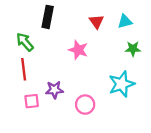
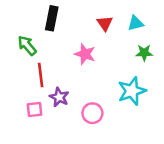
red line: (24, 69) -> (41, 75), moved
purple star: (54, 90) -> (59, 97), turned 30

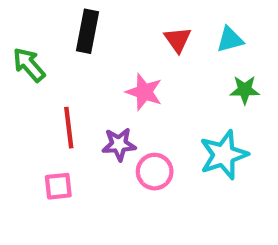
green arrow: (27, 45) -> (29, 65), moved
purple star: (59, 97) -> (119, 144), moved, turned -30
pink circle: (92, 113) -> (155, 172), moved

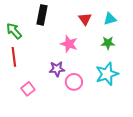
green star: (245, 90) -> (108, 43), moved
red line: (69, 128) -> (14, 57), moved
pink square: (58, 186) -> (28, 89), turned -32

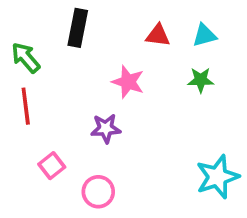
red triangle: (85, 19) -> (158, 35), turned -48
cyan star: (107, 74) -> (217, 177), moved
pink circle: (74, 82) -> (98, 192), moved

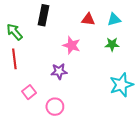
cyan star: (217, 177) -> (121, 85), moved

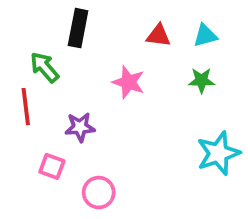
green arrow: (14, 32) -> (44, 67), moved
purple star: (59, 71) -> (80, 127), moved
pink square: (29, 92) -> (52, 166), turned -32

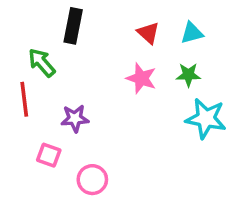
red triangle: (158, 36) -> (148, 33), turned 35
pink star: (129, 82) -> (141, 78), moved
cyan star: (218, 153) -> (206, 118), moved, turned 30

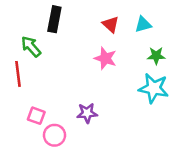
green star: (188, 75) -> (156, 56), moved
purple star: (75, 118) -> (87, 113), moved
pink circle: (92, 180) -> (54, 135), moved

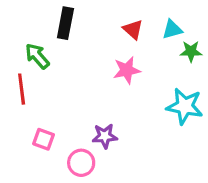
green star: (156, 56) -> (191, 51), moved
pink star: (105, 58) -> (127, 70), turned -30
pink circle: (54, 135) -> (81, 163), moved

